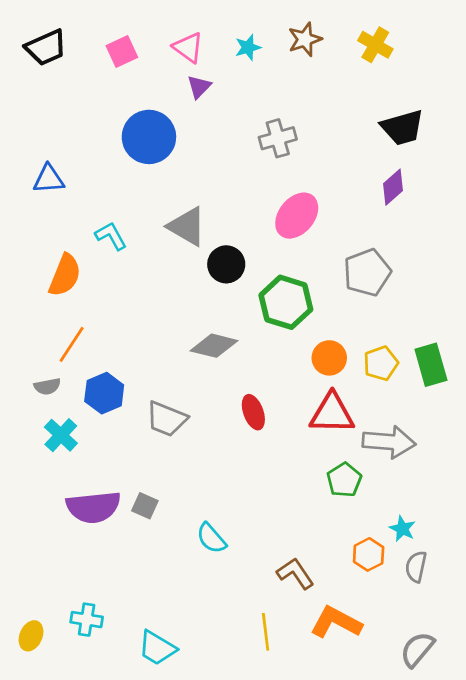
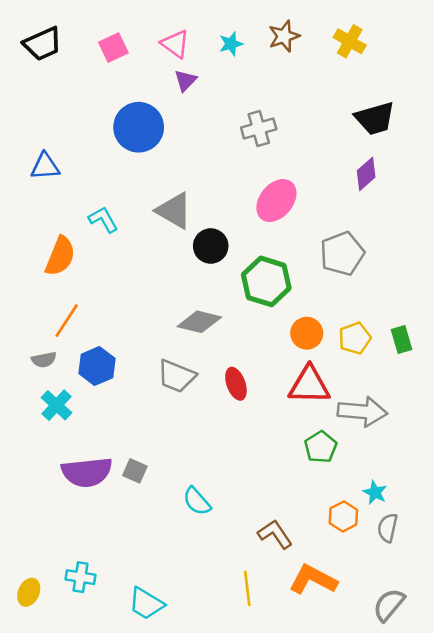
green rectangle: (431, 365) -> (402, 340), size x0.7
gray trapezoid: (167, 419) -> (177, 376), moved

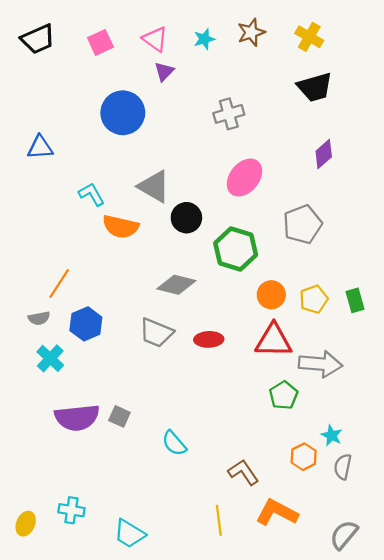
black trapezoid: (375, 118) -> (315, 87), moved
orange semicircle: (60, 256) -> (121, 227), moved, turned 81
red ellipse: (236, 384) -> (209, 339), turned -72

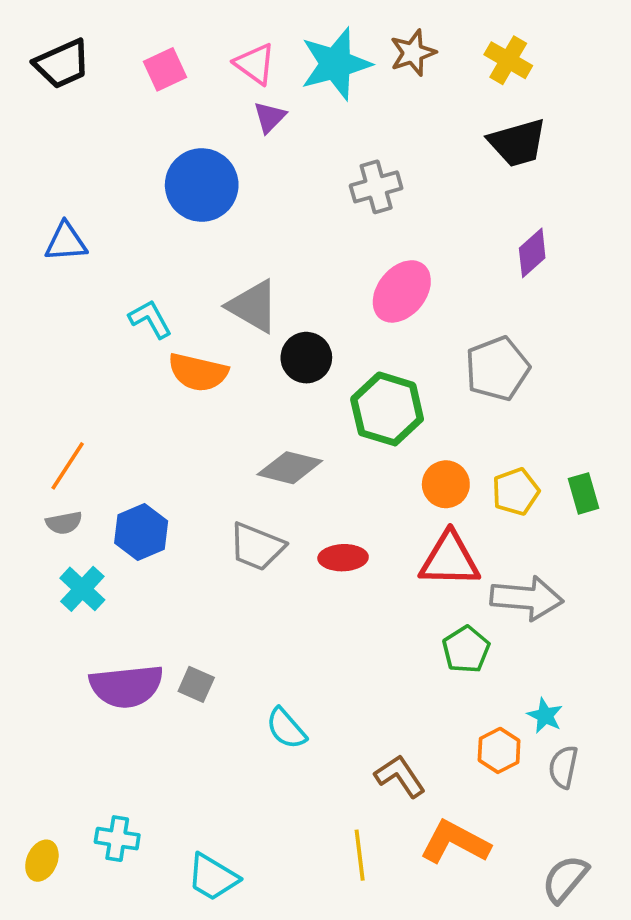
cyan star: (204, 39) -> (336, 64), size x2.0
orange line: (59, 284) -> (68, 466), moved

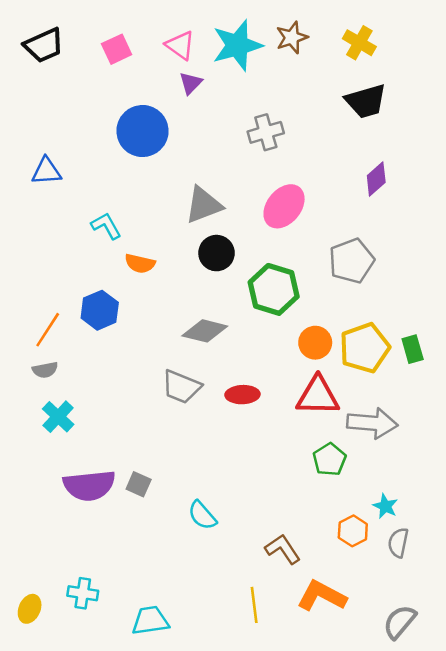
gray triangle: (253, 306) -> (204, 205), moved, turned -51
orange semicircle: (198, 372) -> (140, 263), size x0.7
yellow pentagon: (516, 492) -> (365, 348), size x1.5
blue hexagon: (141, 532) -> (100, 310), moved
cyan trapezoid: (213, 877) -> (150, 621), turned 141

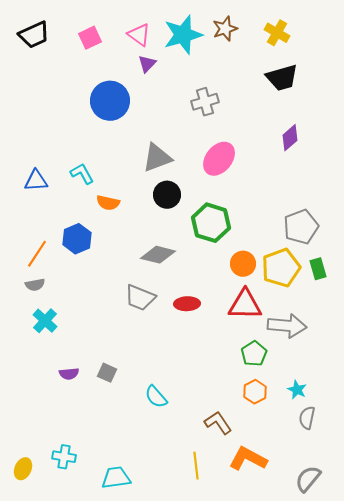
blue triangle: (46, 171) -> (36, 181), moved
gray pentagon: (352, 261) -> (301, 227), moved
purple semicircle: (89, 485) -> (69, 374), size x0.5
orange hexagon: (353, 531) -> (255, 392), moved

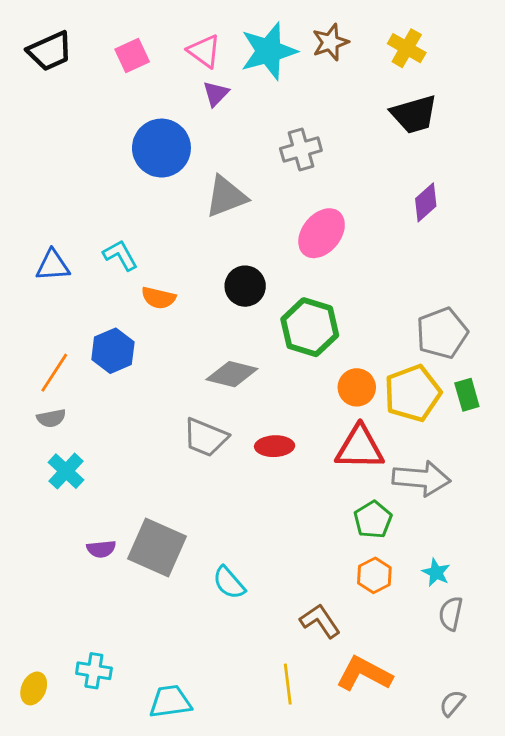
gray triangle: (157, 158) -> (226, 196), moved
gray square: (107, 373) -> (157, 547), size x2.0
gray semicircle: (308, 479) -> (452, 703), size x0.7

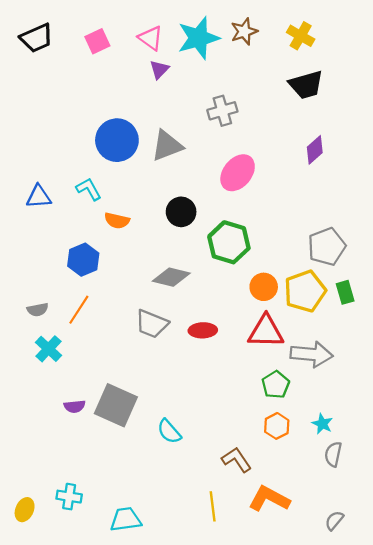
blue circle: (161, 148) -> (117, 140), moved
orange line: (54, 373) -> (79, 310), moved

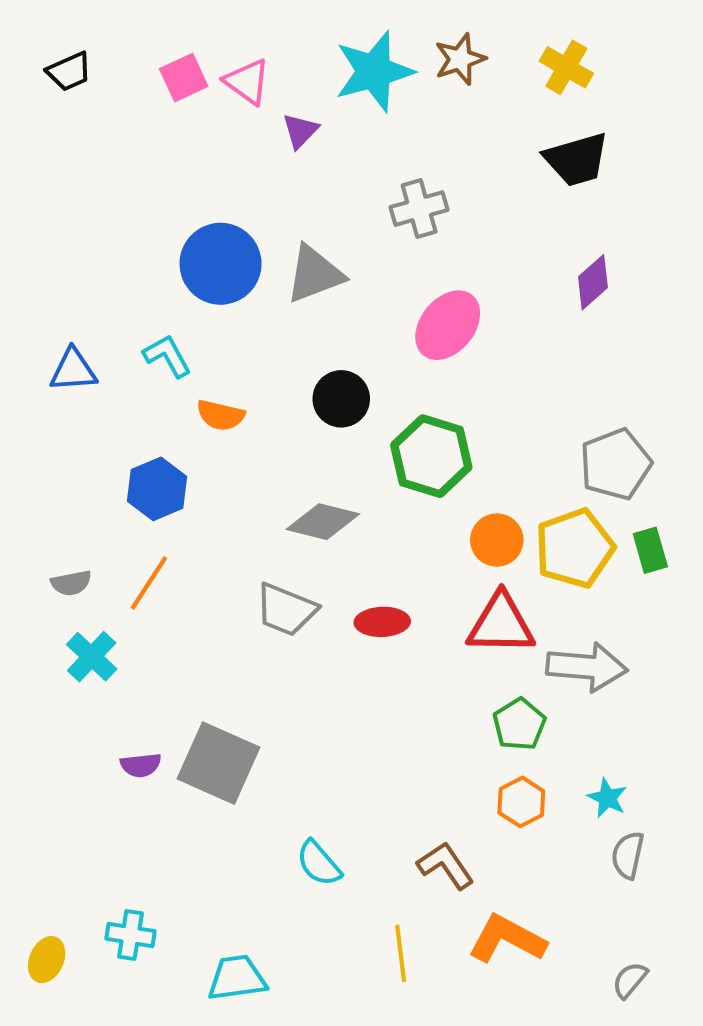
black trapezoid: (37, 38) -> (69, 71), size x0.7
pink triangle: (151, 38) -> (247, 82), moved
cyan semicircle: (169, 431) -> (319, 863), moved

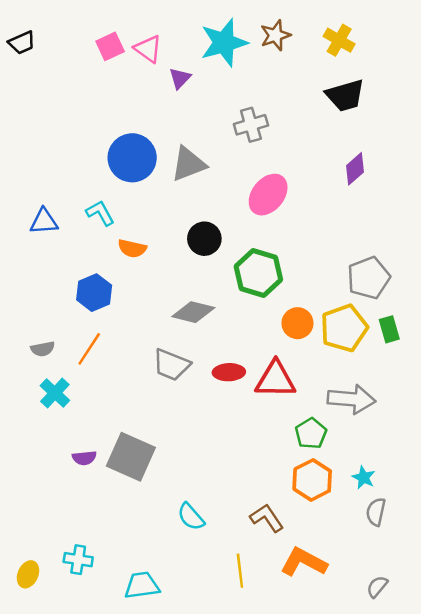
black trapezoid: (69, 71) -> (22, 43), moved
red triangle: (501, 624) -> (275, 380), moved
orange hexagon: (521, 802) -> (312, 480), size x1.4

